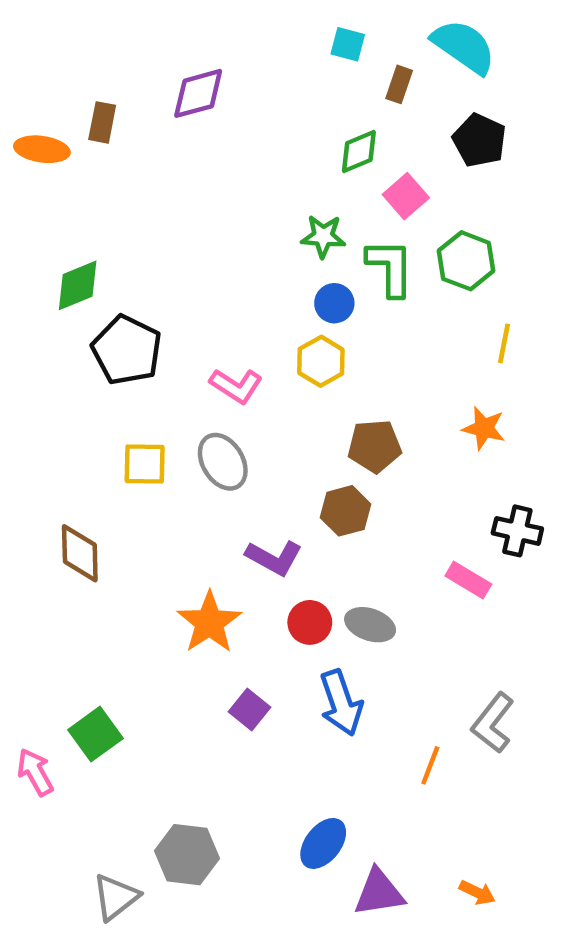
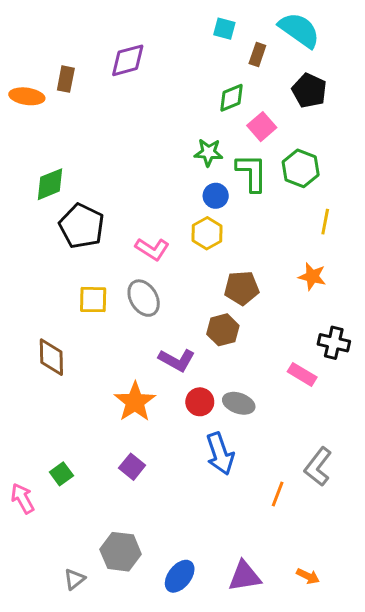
purple square: (250, 710) -> (132, 467), moved
green square: (95, 734) -> (61, 474), size x0.7
blue ellipse: (323, 843) -> (180, 576), moved
gray triangle: (116, 897) -> (74, 579), size x0.7

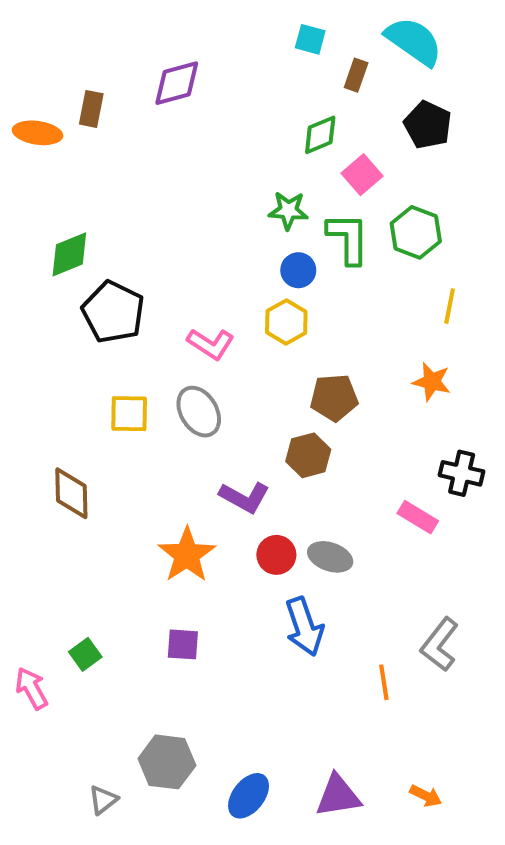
purple square: (132, 467) -> (183, 644), turned -35
orange line: (278, 494) -> (384, 682), turned -30

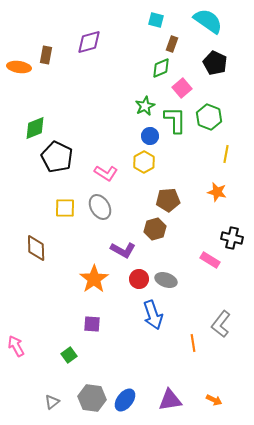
brown rectangle: (356, 75) -> (172, 44), moved
green star: (288, 210) -> (145, 106), turned -30
green square: (85, 654) -> (69, 355), moved
gray hexagon: (167, 762) -> (92, 398), moved

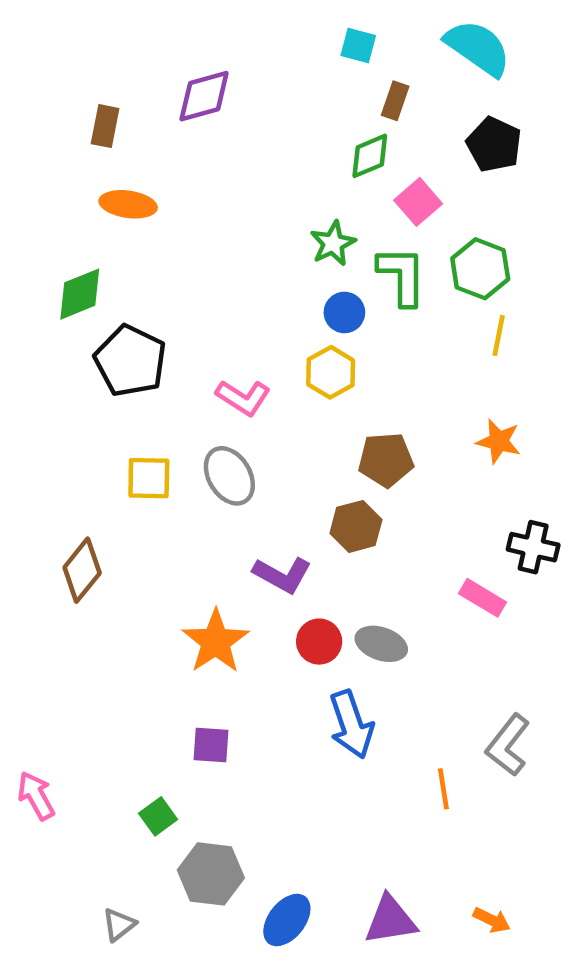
orange ellipse: (19, 67) -> (128, 204), moved
yellow line: (226, 154) -> (499, 335), moved
brown diamond: (36, 248) -> (82, 570), turned 40
gray hexagon: (92, 398) -> (211, 874), moved

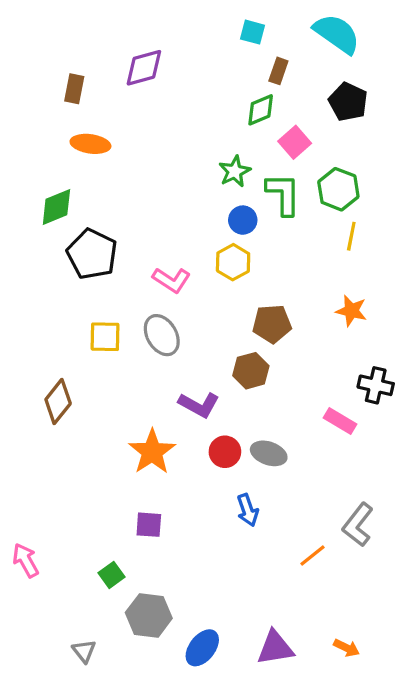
blue arrow: (351, 724) -> (248, 510), size x0.7
orange line: (443, 789) -> (312, 555), turned 60
gray triangle: (119, 925) -> (84, 651), turned -30

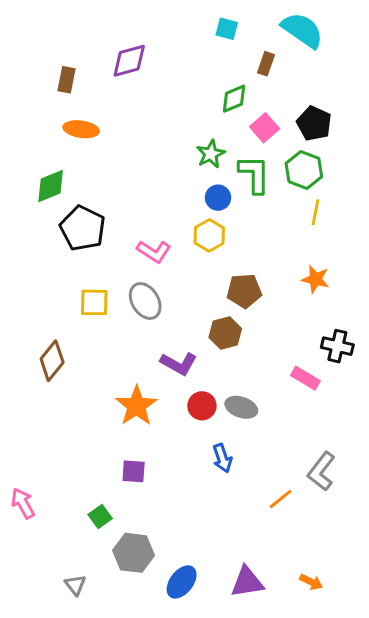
brown rectangle: (278, 71) -> (266, 64), moved
black pentagon: (348, 102) -> (314, 123), moved

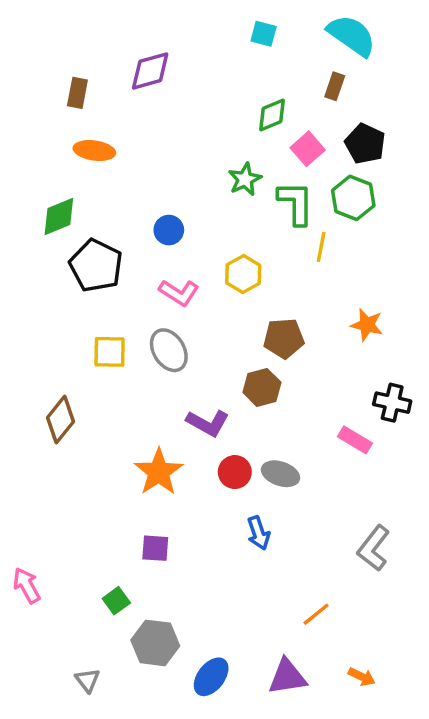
brown rectangle: (266, 64) -> (335, 86), moved
blue circle: (218, 198) -> (169, 230), moved
yellow line: (316, 212) -> (321, 247), moved
orange line: (281, 499) -> (316, 614), moved

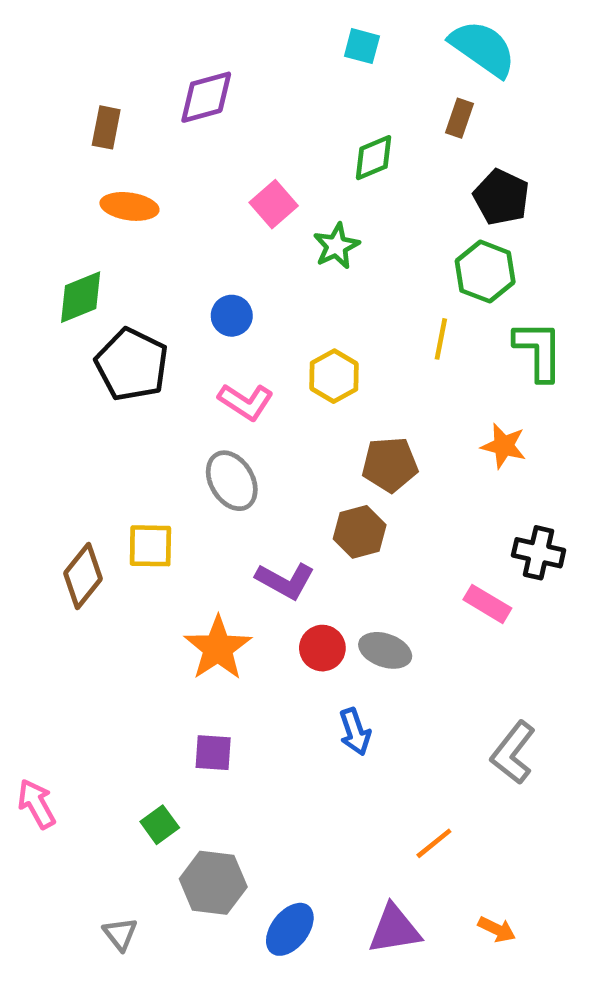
pink square: (308, 149) -> (274, 204), moved
green L-shape: (296, 203) -> (539, 351), moved
yellow square: (110, 352) -> (150, 546), moved

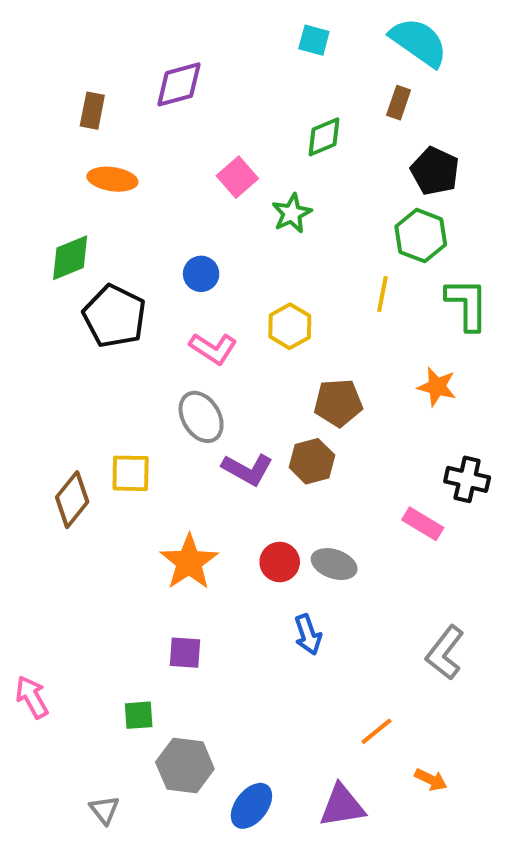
purple L-shape: (285, 581) -> (247, 469), moved
green square: (160, 825) -> (139, 715), turned 32
orange arrow: (497, 929) -> (431, 780), moved

